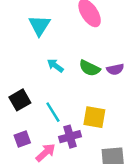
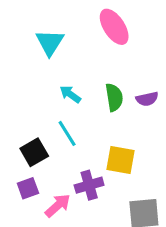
green semicircle: (90, 68) -> (114, 97), turned -125
black square: (20, 100) -> (34, 152), moved
cyan line: (53, 112) -> (67, 133), moved

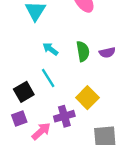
yellow square: (120, 160) -> (87, 98), turned 35

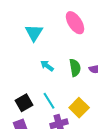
cyan line: (48, 78) -> (49, 101), moved

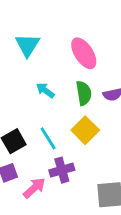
pink ellipse: (75, 23) -> (84, 53), moved
yellow square: (79, 108) -> (85, 130), moved

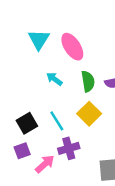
pink ellipse: (84, 53) -> (72, 47), moved

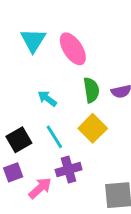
cyan arrow: (54, 79) -> (47, 99), moved

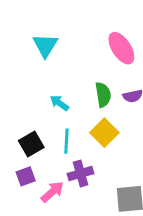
pink ellipse: (73, 49) -> (121, 48), moved
cyan line: (54, 137) -> (66, 141), turned 35

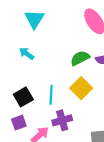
green semicircle: (103, 95) -> (80, 58), turned -108
cyan arrow: (59, 103) -> (27, 54), moved

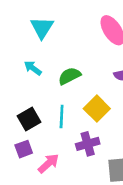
green semicircle: (80, 58) -> (69, 76), moved
purple cross: (62, 120) -> (88, 144), moved

